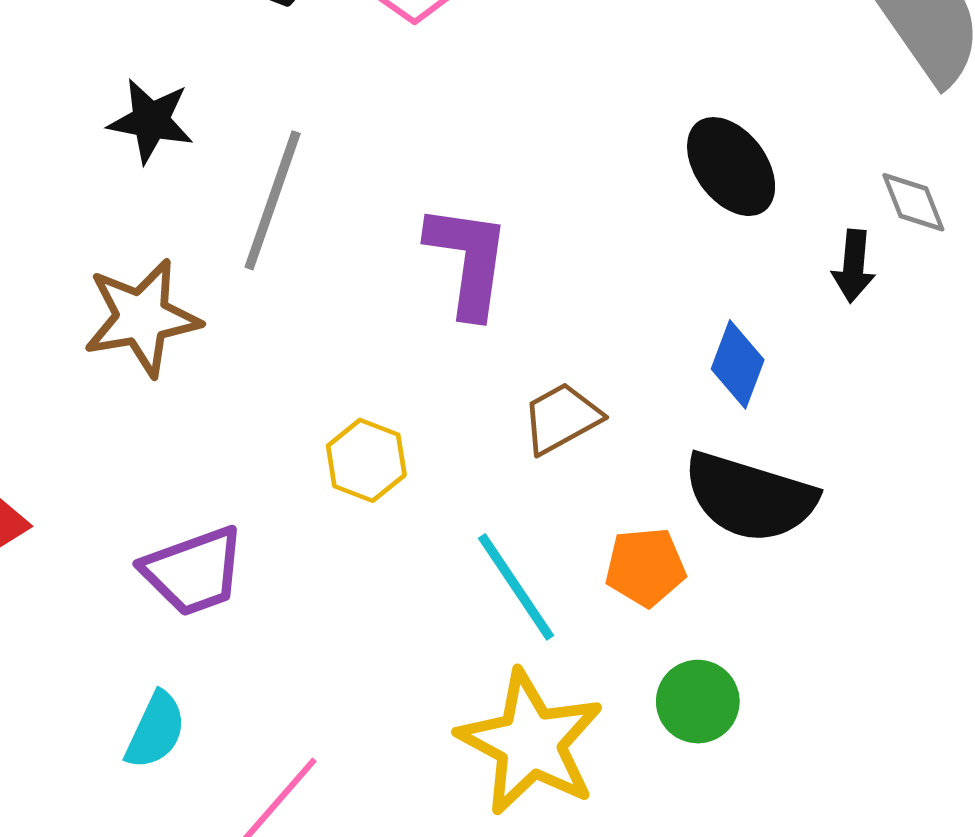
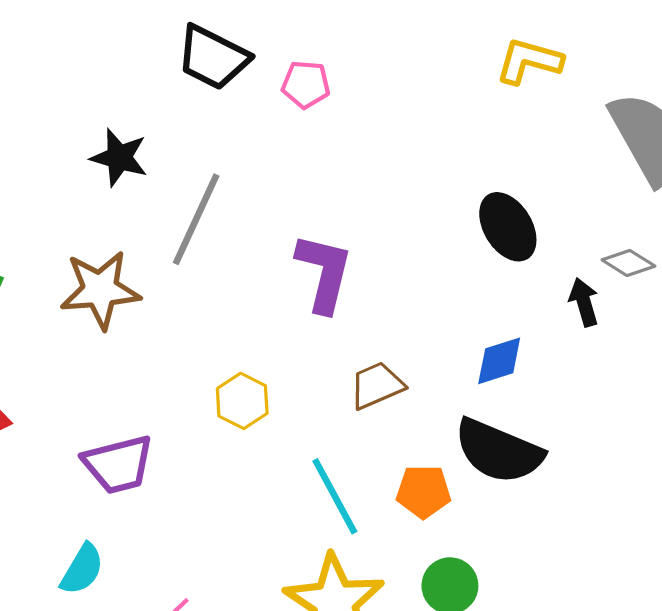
gray diamond: (913, 202) -> (628, 263), turned -42
black arrow: (854, 266) -> (584, 302), turned 153
blue diamond: (738, 364) -> (499, 361), turned 46

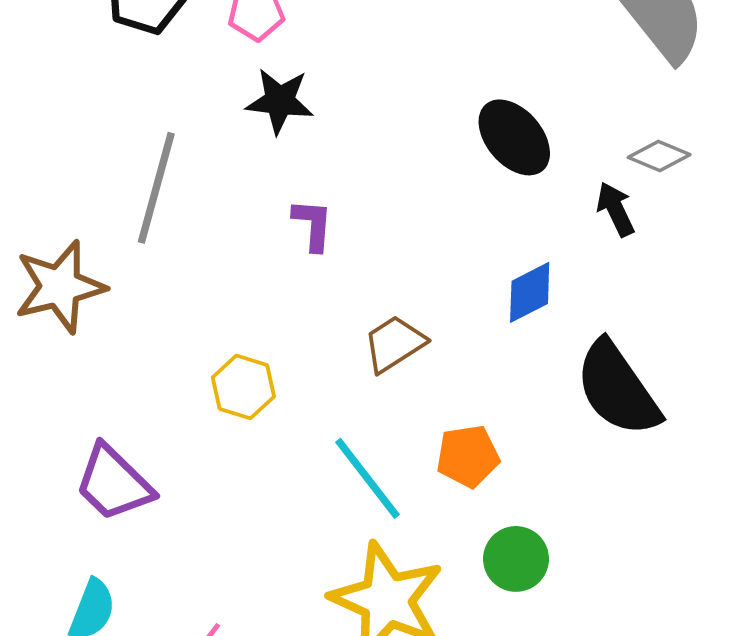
black star: (119, 158) -> (280, 101), moved
purple L-shape: (324, 273) -> (313, 225), size x0.6
black semicircle: (499, 451) -> (618, 389), moved, turned 42
purple trapezoid: (118, 464) -> (114, 483), turned 68

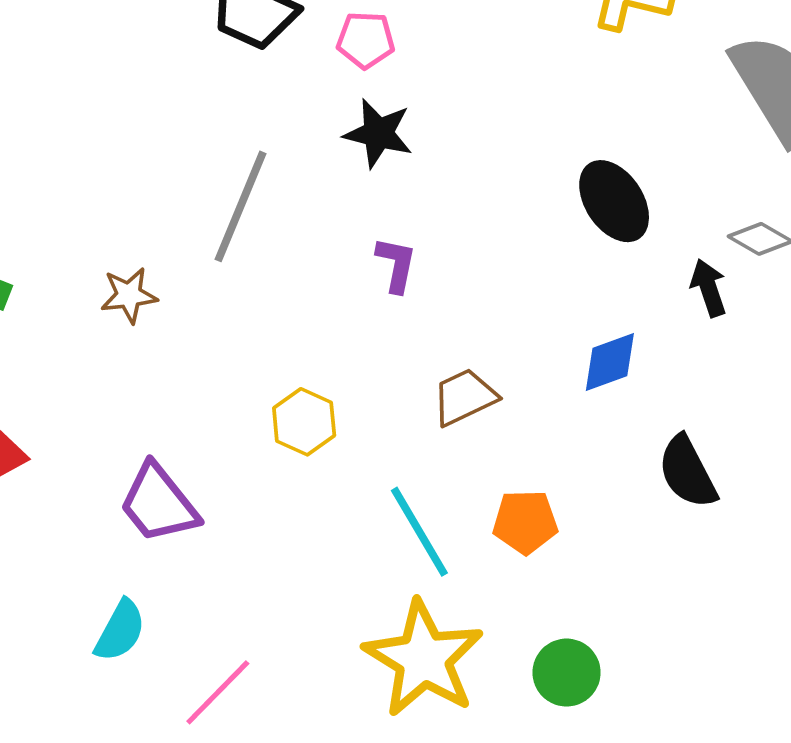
brown star: (60, 287) -> (129, 295), size x0.6
black semicircle: (618, 389) -> (687, 472), size x0.7
green circle: (516, 559) -> (567, 673), moved

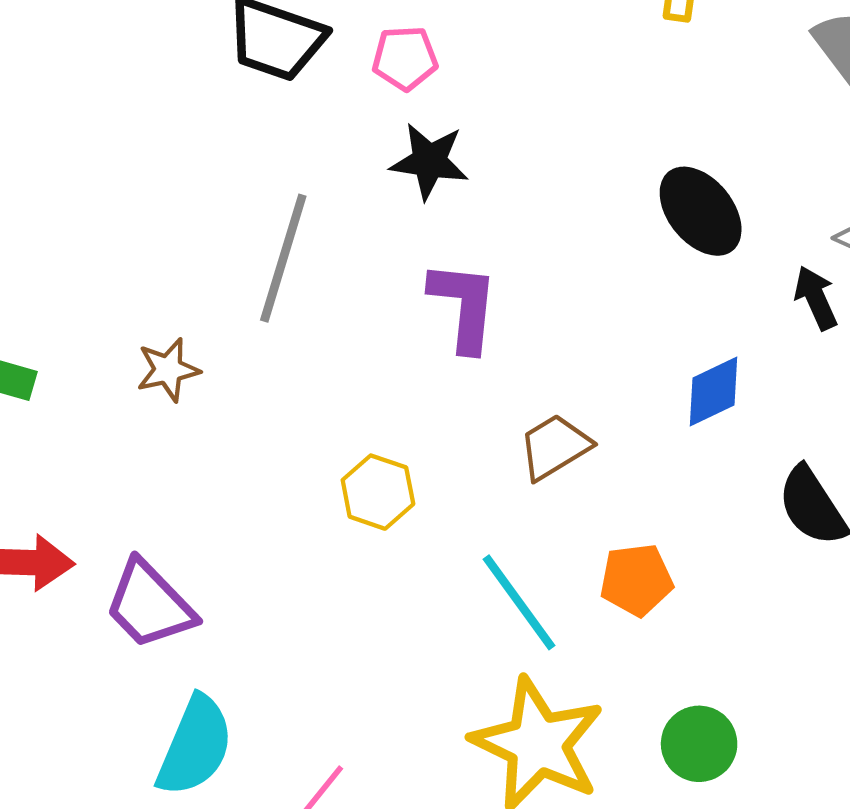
purple L-shape: (396, 265) -> (464, 306), size x1.5
purple trapezoid: (159, 503) -> (150, 605), moved
cyan semicircle: (120, 631) -> (195, 746), size x1.4

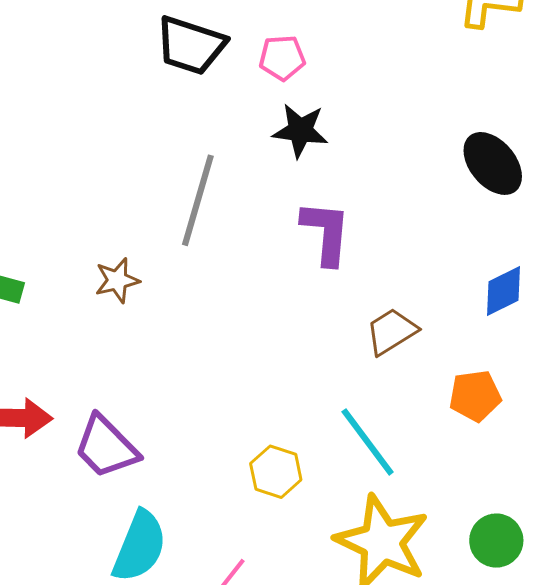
yellow hexagon: (378, 492) -> (276, 472), moved
orange pentagon: (636, 580) -> (475, 396), moved

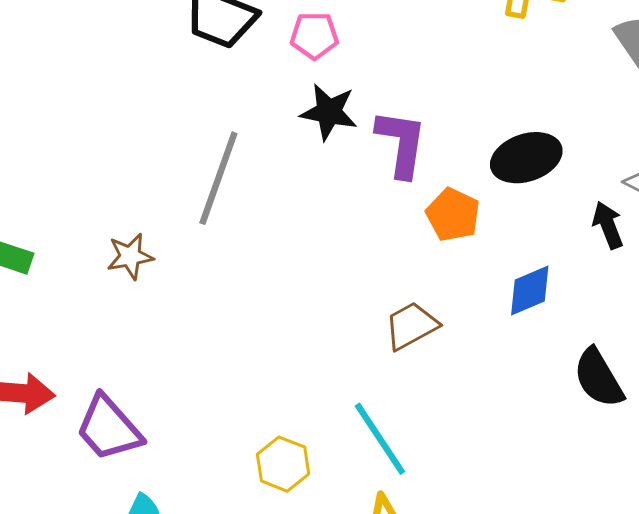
black ellipse: (493, 163) -> (526, 158), turned -72
purple L-shape: (326, 233) -> (401, 143), moved
orange pentagon: (475, 396) -> (453, 215), moved, turned 30

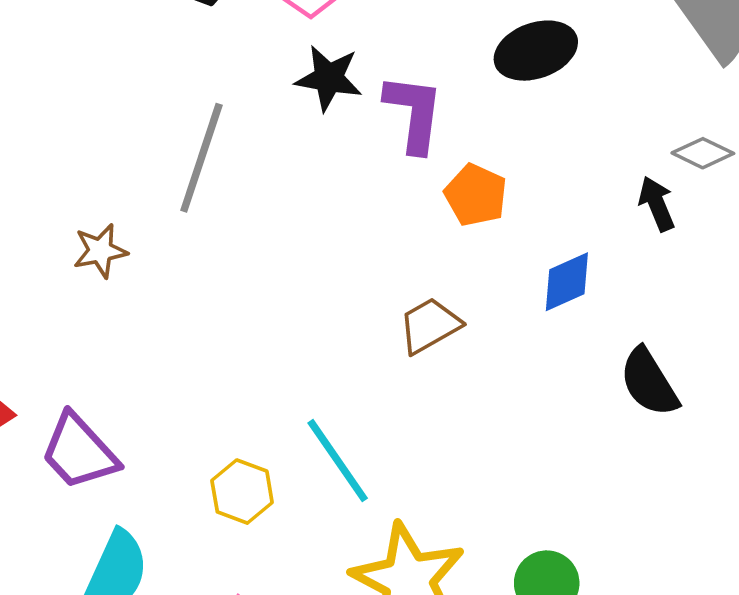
black ellipse: (526, 158) -> (536, 51), moved
cyan line: (380, 439) -> (338, 461), moved
yellow hexagon: (283, 464) -> (242, 492), moved

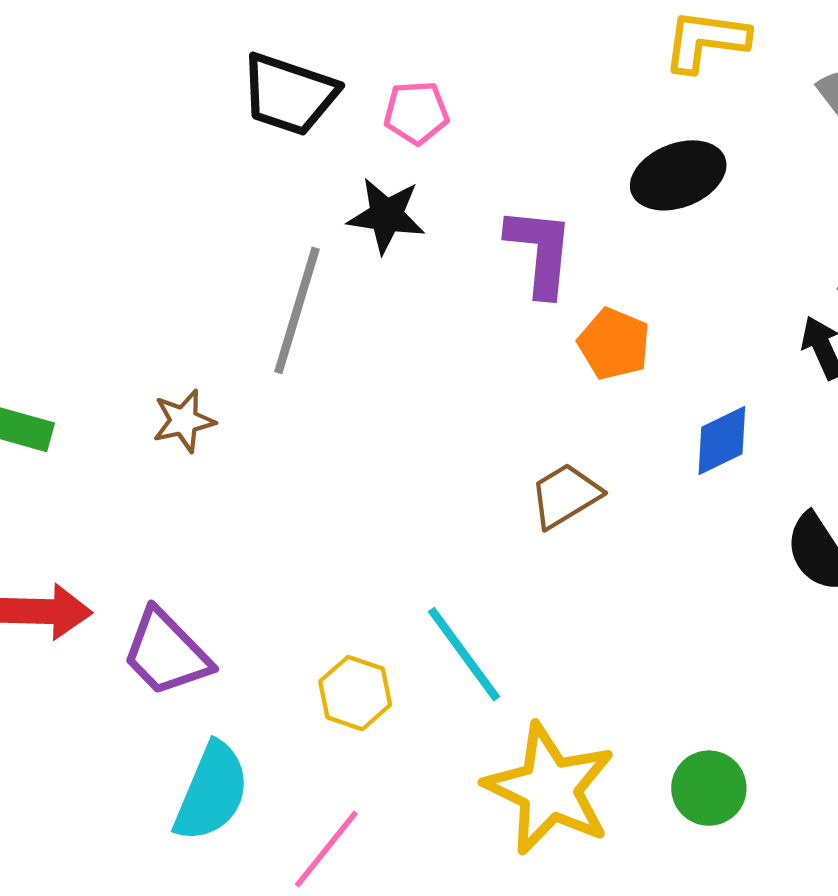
black star: (329, 78) -> (386, 216), moved

